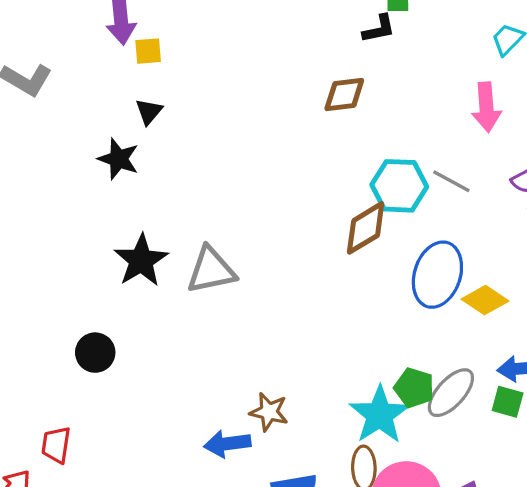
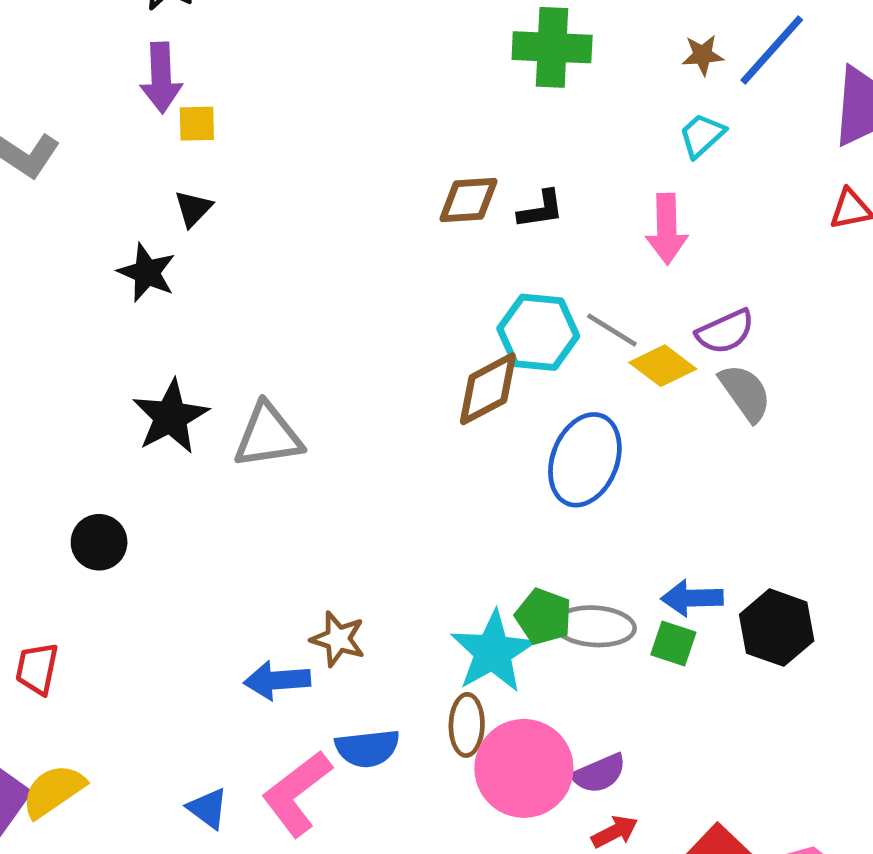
black L-shape: (379, 29) -> (541, 209), moved
yellow diamond: (485, 300) -> (663, 366), moved
gray ellipse: (451, 393) -> (595, 626), turned 48

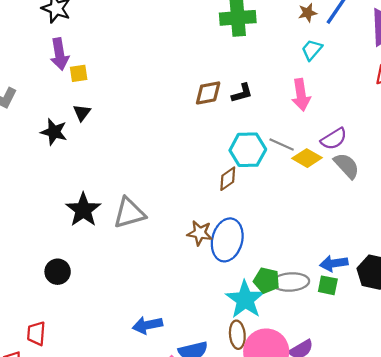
black star: (147, 273) -> (54, 132), moved
brown diamond: (488, 389) -> (228, 179), size x0.7
blue ellipse: (585, 460) -> (227, 240), moved
brown star: (338, 639) -> (200, 233), moved

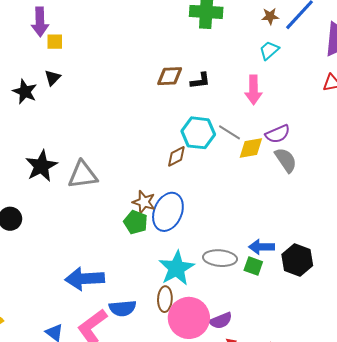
yellow diamond: (307, 158) -> (251, 148), turned -48
green pentagon: (267, 280) -> (136, 222), moved
blue arrow: (147, 325) -> (85, 279), size x1.4

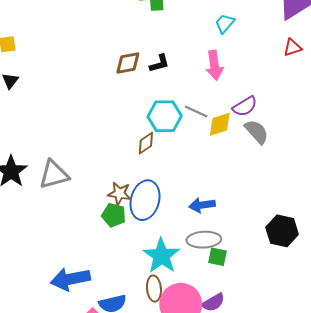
blue arrow: (262, 247) -> (202, 205), moved
green square: (253, 266) -> (217, 257), moved

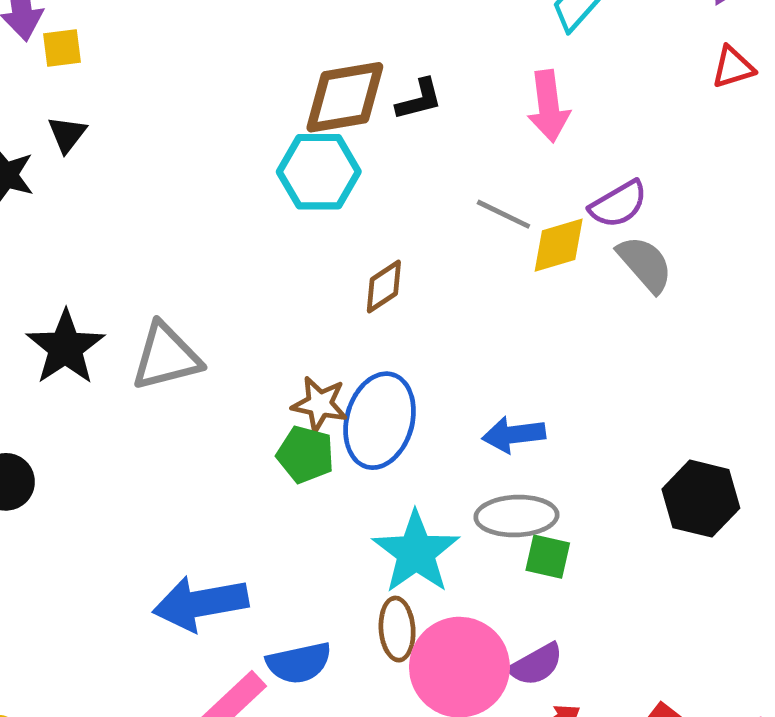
brown diamond: (128, 63) -> (345, 97), size x1.4
cyan hexagon: (165, 116) -> (319, 172), moved

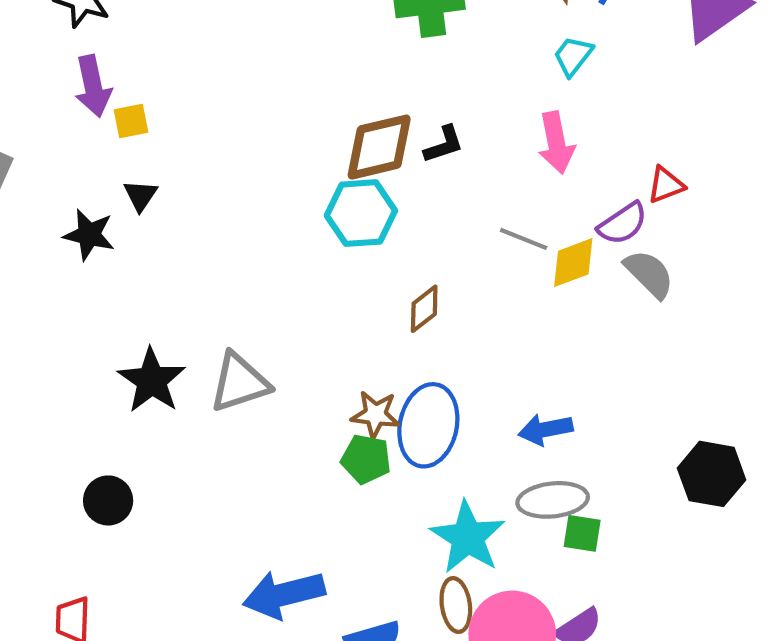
red triangle: (733, 67) -> (666, 185), moved

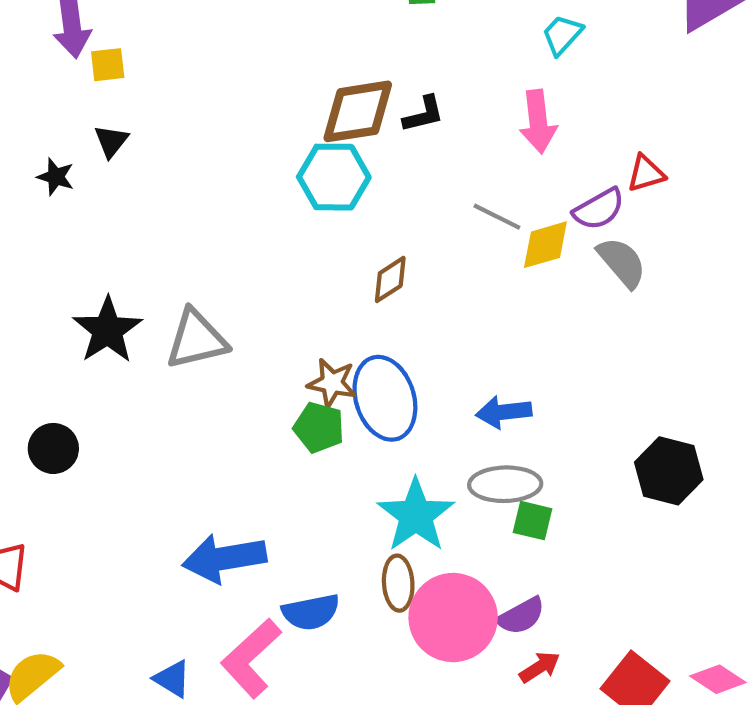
black star: (89, 235) -> (56, 177), size x0.7
blue ellipse: (428, 425) -> (385, 398), turned -34

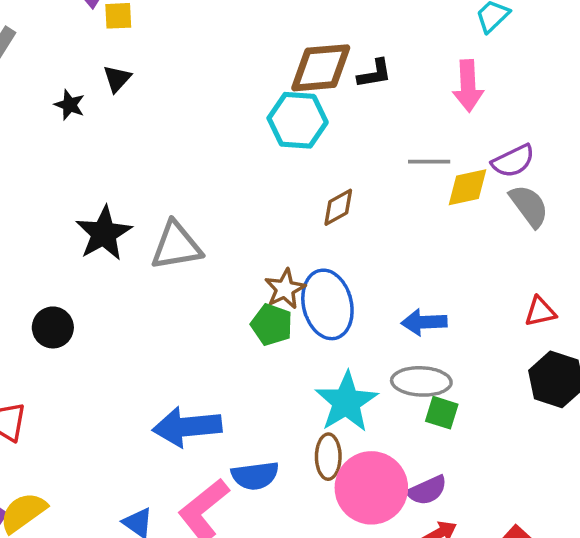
red triangle: (646, 173) -> (540, 312), moved
gray line: (497, 217) -> (429, 162), turned -30
brown star: (332, 383) -> (285, 289), turned 30

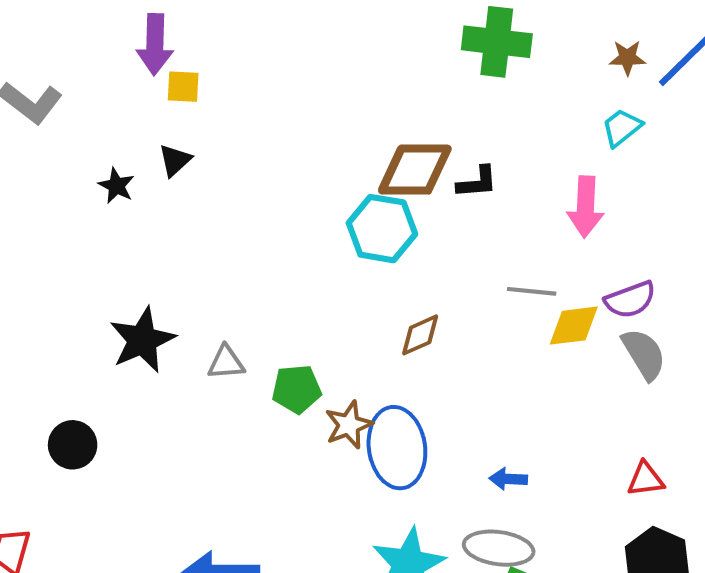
gray triangle: (176, 246) -> (226, 362), size x0.6
blue arrow: (424, 322) -> (508, 479), size x0.7
green pentagon: (272, 325) -> (297, 389), moved, turned -30

